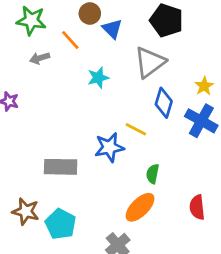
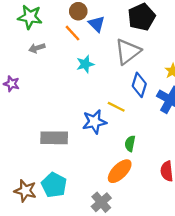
black pentagon: (166, 20) -> (142, 17), turned 30
orange line: (70, 40) -> (72, 33), moved
brown star: (26, 211) -> (25, 191), moved

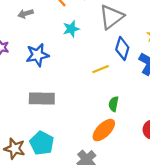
yellow line: (116, 107) -> (101, 69), turned -49
blue star: (94, 122) -> (37, 55), moved

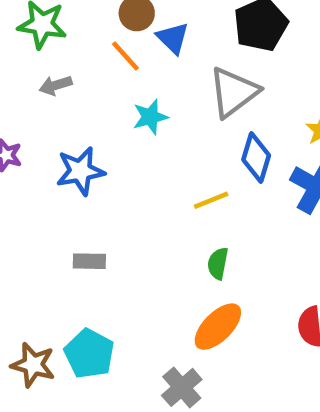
gray rectangle: (42, 99) -> (89, 261), size x0.6
green semicircle: (114, 104) -> (218, 263), moved

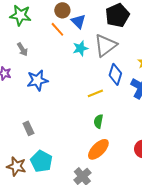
gray arrow: (56, 85) -> (22, 49), moved, turned -104
cyan star: (150, 117) -> (80, 48), moved
gray rectangle: (89, 261) -> (28, 128), moved, turned 64

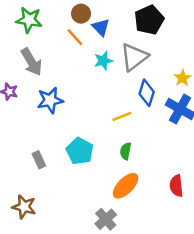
gray arrow: (22, 49) -> (31, 62), size x1.6
cyan pentagon: (41, 161) -> (80, 151), moved

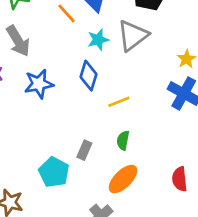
blue diamond: (147, 93) -> (88, 76), moved
cyan pentagon: (80, 151) -> (54, 172), moved
gray rectangle: (39, 160) -> (84, 150), moved, turned 49

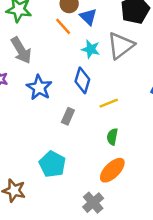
cyan star: (98, 40) -> (91, 49), turned 30
blue star: (39, 84) -> (39, 88), turned -30
gray rectangle: (84, 150) -> (68, 116), moved

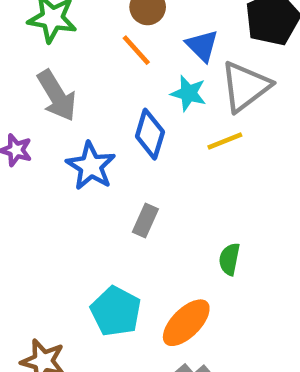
blue triangle: (88, 17) -> (202, 46), moved
blue diamond: (82, 80) -> (150, 134), moved
yellow line: (109, 103) -> (225, 141), moved
orange ellipse: (112, 170) -> (186, 323), moved

